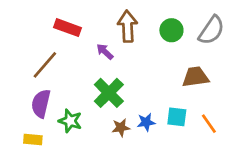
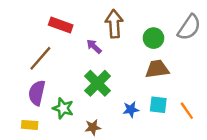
green circle: (171, 30) -> (153, 38), moved
brown trapezoid: (195, 77) -> (157, 69), moved
brown star: (121, 128) -> (93, 127), moved

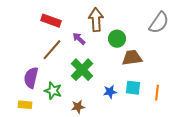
green circle: (153, 38) -> (117, 39), moved
brown line: (40, 58) -> (52, 50), moved
orange line: (187, 111) -> (157, 93), turned 42

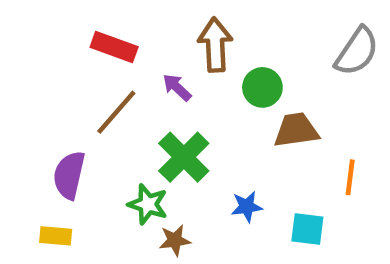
cyan square: (133, 88) -> (307, 229), moved
green star: (53, 91) -> (148, 204), moved
orange line: (157, 93) -> (350, 177), moved

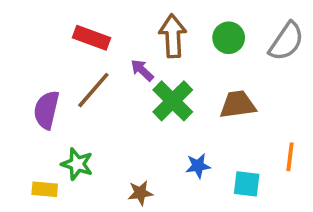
green circle: (262, 87) -> (229, 38), moved
green cross: (184, 157) -> (173, 101), moved
purple semicircle: (69, 175) -> (46, 110), moved
orange line: (350, 177) -> (290, 157), moved
green star: (148, 204) -> (77, 164), moved

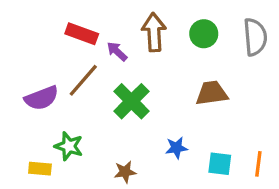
gray semicircle: (286, 41) -> (255, 37), turned -39
purple arrow: (142, 70) -> (117, 51), moved
green cross: (173, 101) -> (131, 101), moved
purple semicircle: (46, 110) -> (42, 98), turned -124
orange line: (290, 157) -> (258, 164), moved

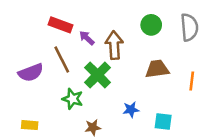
brown arrow: (154, 32) -> (114, 45), moved
brown line: (83, 80) -> (62, 59), turned -68
green star: (69, 146) -> (72, 99), moved
orange line: (258, 164) -> (192, 81), moved

